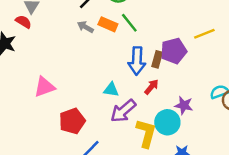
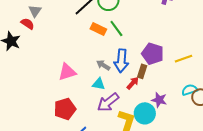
gray arrow: (85, 27) -> (103, 65), moved
yellow line: (204, 34) -> (184, 59), moved
purple pentagon: (174, 51) -> (153, 54), turned 30
brown rectangle: (157, 59) -> (142, 71), moved
pink triangle: (44, 87) -> (67, 72), moved

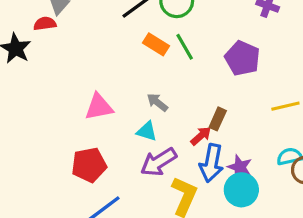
red semicircle: (28, 24) -> (45, 24), turned -48
purple pentagon: (153, 54) -> (242, 58), moved
blue arrow: (121, 61) -> (211, 163), moved
cyan circle: (145, 113) -> (241, 190), moved

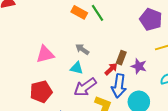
purple pentagon: (242, 58) -> (151, 19), moved
purple star: (240, 167) -> (139, 66), moved

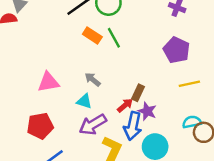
purple star: (139, 66) -> (147, 111), moved

